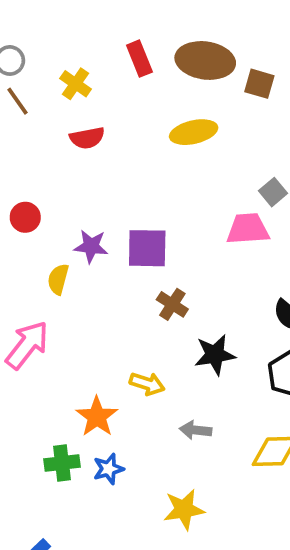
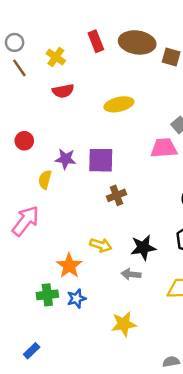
yellow ellipse: (194, 132) -> (119, 104), moved
brown cross: (172, 304) -> (116, 195), turned 36
black star: (215, 355) -> (143, 248), moved

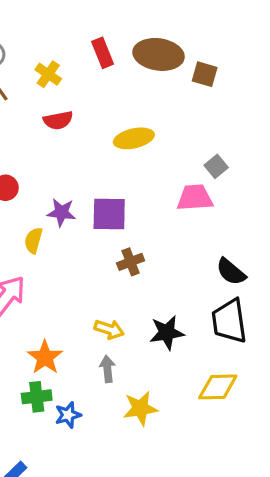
orange star: (69, 266) -> (45, 357), moved
gray arrow: (131, 274) -> (107, 369), moved, turned 78
blue star: (76, 299) -> (68, 415), moved
yellow star: (124, 324) -> (140, 408), moved

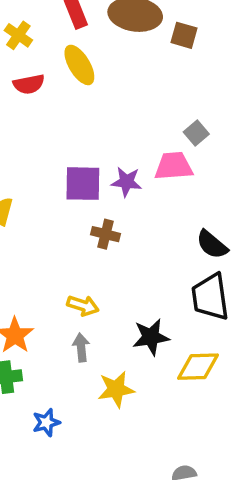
yellow ellipse: (134, 138) -> (79, 65), moved, turned 72
purple star: (61, 212) -> (126, 182), moved
brown cross: (131, 262) -> (106, 234), turned 35
black star: (167, 333) -> (151, 337), moved
blue star: (68, 415) -> (46, 422), moved

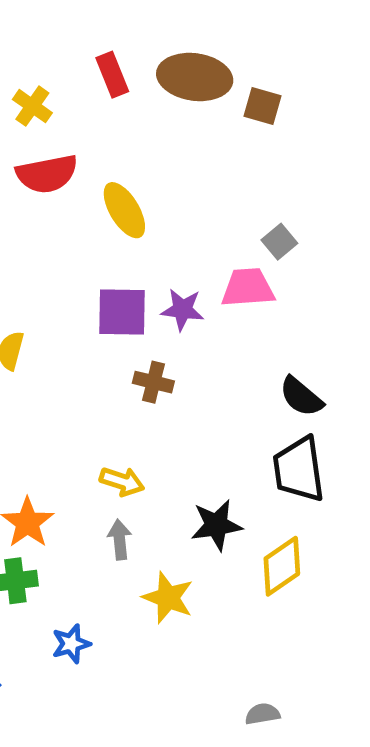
yellow ellipse: (79, 65) -> (124, 210), moved
red semicircle: (29, 84) -> (47, 174), size x1.4
yellow diamond: (198, 367) -> (282, 566), turned -33
yellow star: (116, 389) -> (168, 598), turned 30

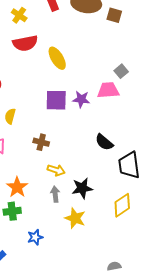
brown cross: (153, 382) -> (41, 142), moved
black semicircle: (301, 397) -> (104, 142), moved
black star: (216, 525) -> (82, 188), moved

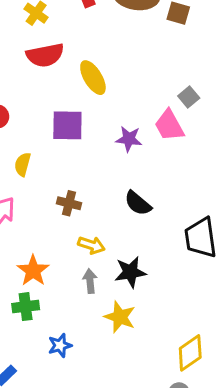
pink trapezoid: (108, 90) -> (169, 125), turned -115
purple square: (56, 100) -> (67, 125), moved
black semicircle: (104, 142) -> (138, 203), moved
yellow diamond: (122, 205) -> (190, 353), moved

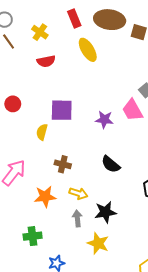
red semicircle: (45, 55) -> (46, 61), size x0.7
yellow ellipse: (93, 78) -> (88, 50), moved
yellow semicircle: (23, 164) -> (42, 132), moved
orange star: (33, 271) -> (45, 197), moved, turned 30

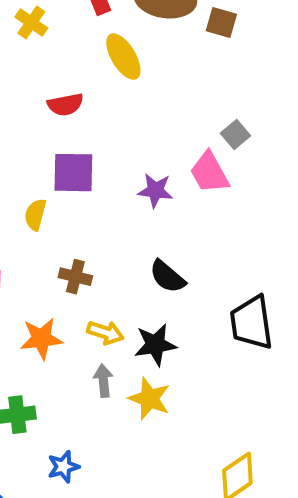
red semicircle: (46, 61) -> (65, 105), moved
black star: (105, 212) -> (155, 345), moved
yellow star: (98, 243) -> (149, 399), moved

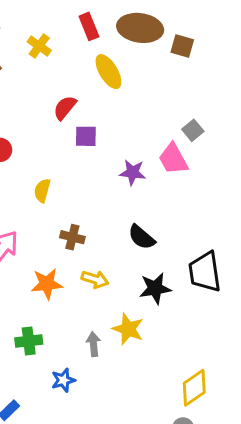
red semicircle: (65, 105) -> (65, 108), turned 140
purple square: (73, 173) -> (86, 136), moved, size x0.7
black star: (155, 345) -> (155, 288), moved
gray arrow: (103, 381) -> (93, 344), moved

